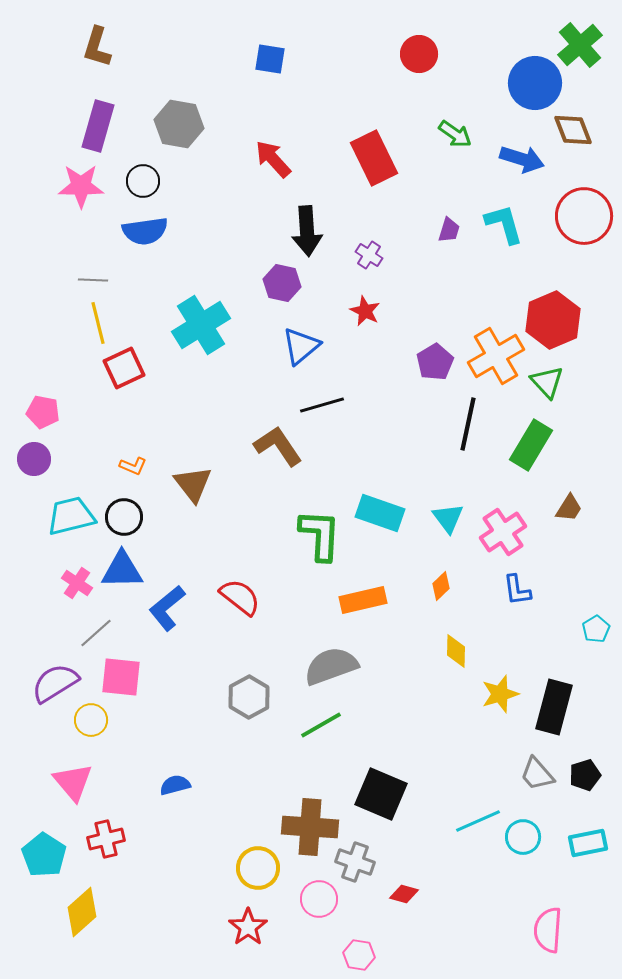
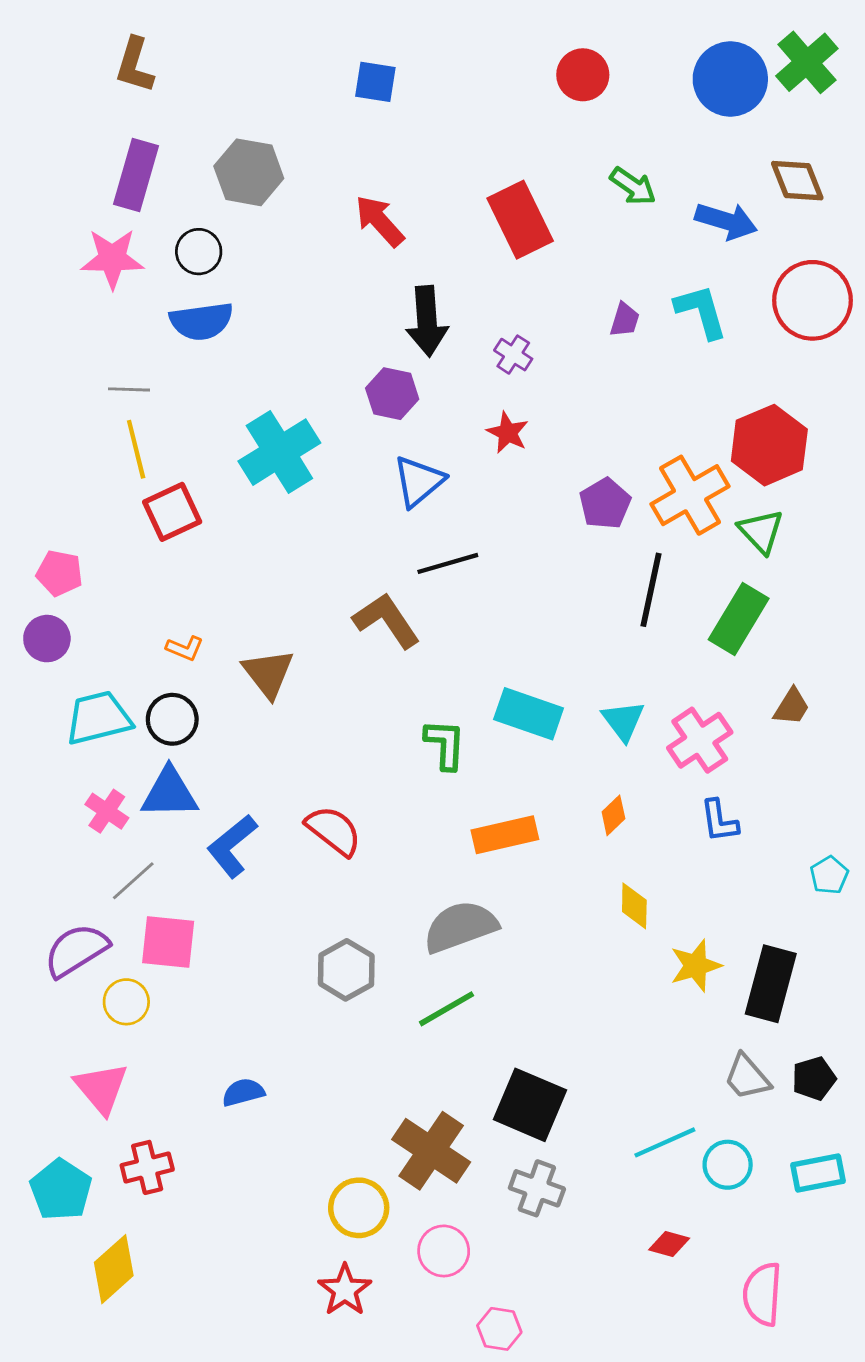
blue circle: (535, 83) -> (730, 79), moved
green L-shape: (320, 535) -> (445, 744), size x0.7
brown cross: (310, 827) -> (431, 1151), turned 30
gray cross: (355, 862) -> (537, 1188), moved
red diamond: (404, 894) -> (669, 1244), moved

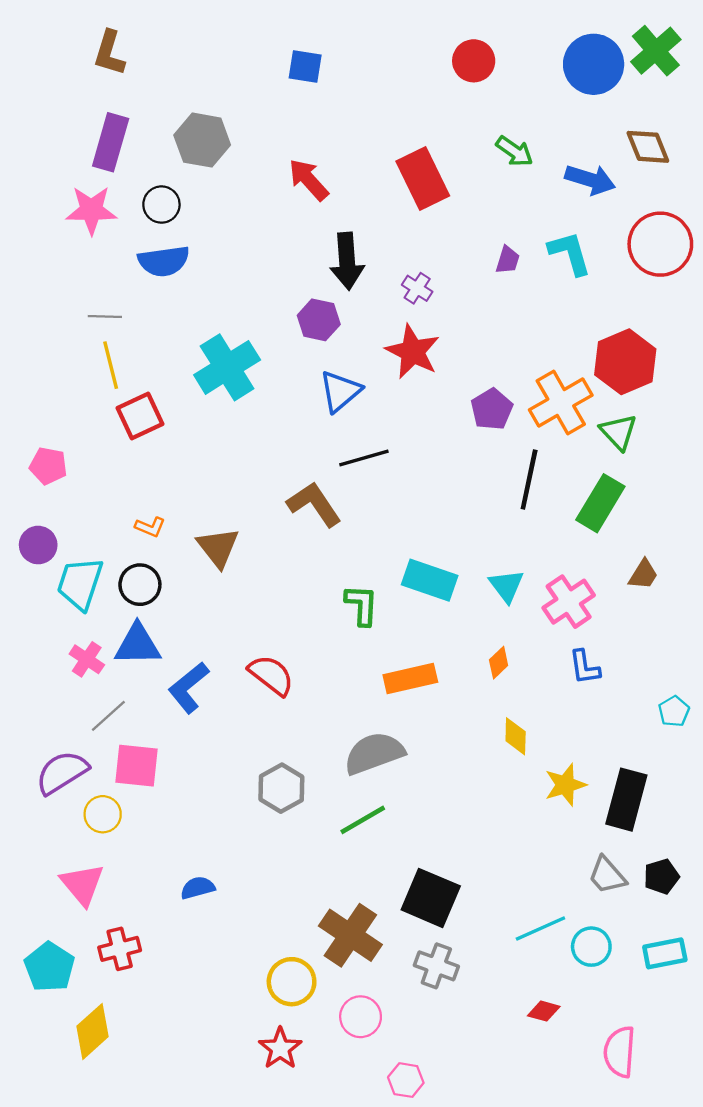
red star: (508, 433) -> (413, 352), size x1.6
purple circle: (47, 639) -> (38, 545), moved
cyan trapezoid: (98, 718) -> (80, 583), turned -58

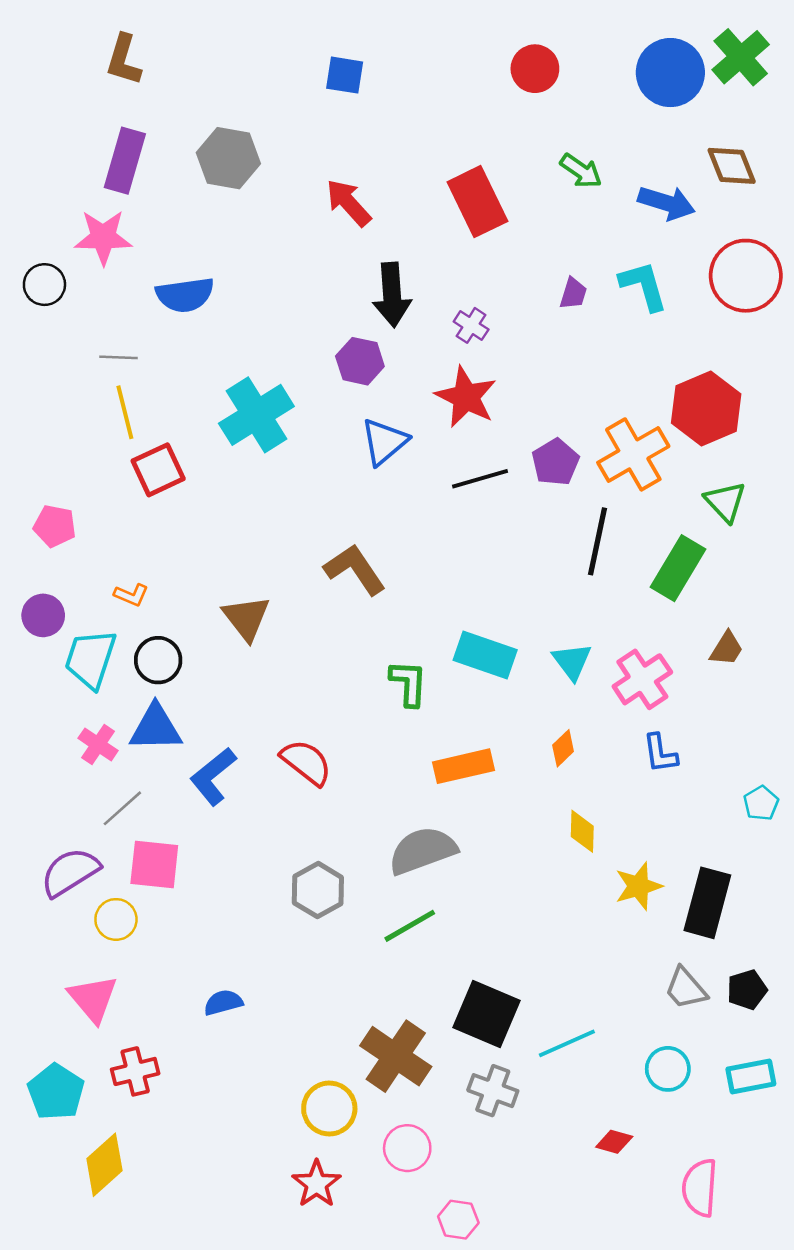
black circle: (161, 205) -> (44, 285), moved
green triangle: (618, 432) -> (725, 502), moved
black line: (364, 458) -> (480, 479), moved
orange L-shape: (150, 527) -> (131, 595), moved
cyan line: (540, 928) -> (567, 1043), moved

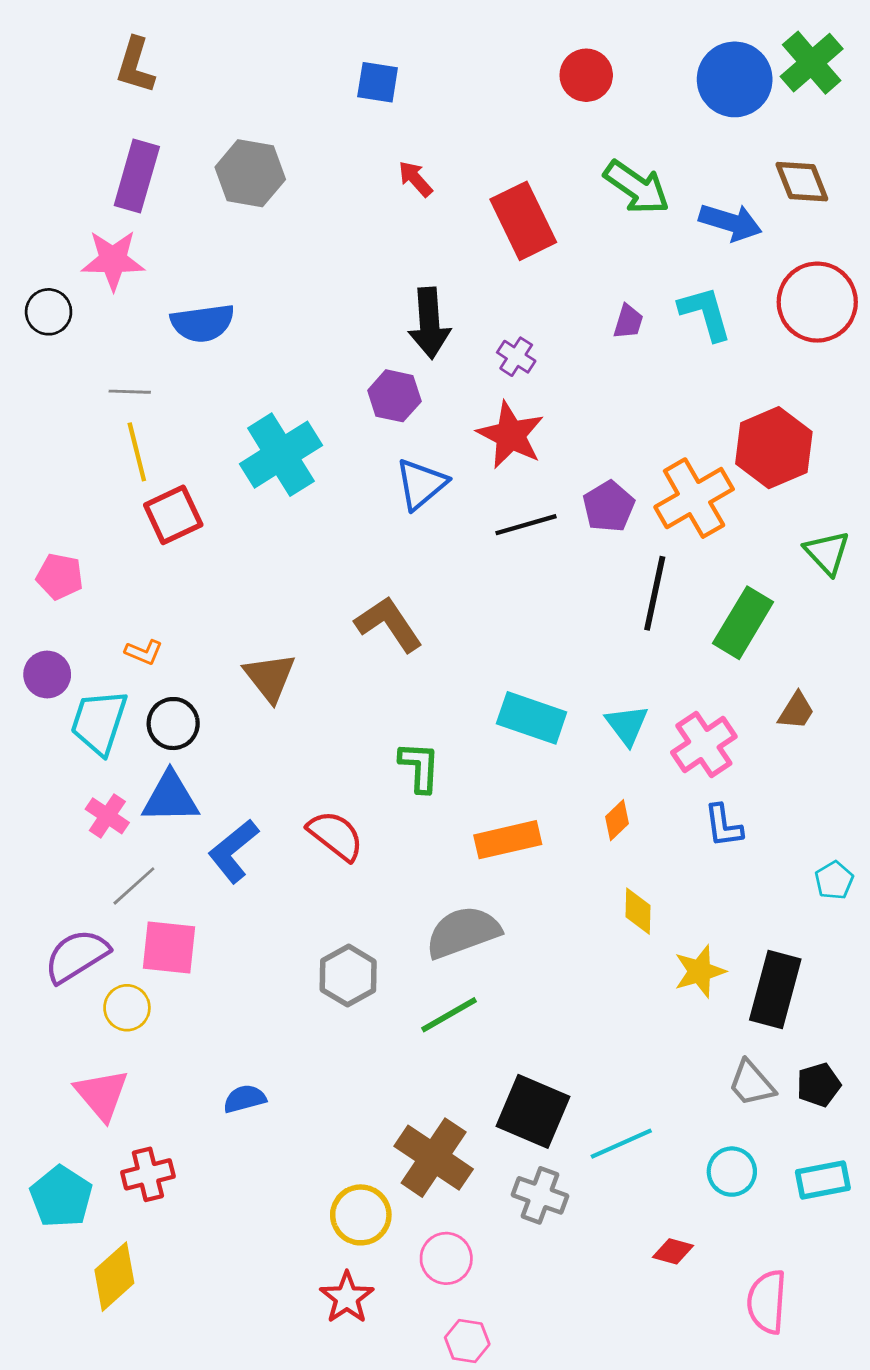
green arrow: (581, 171) -> (637, 187), size x1.4
red arrow: (348, 203) -> (415, 179), moved, size x0.7
green triangle: (725, 502) -> (827, 553), moved
green L-shape: (408, 683) -> (420, 767), moved
pink hexagon: (458, 1220) -> (467, 1341), moved

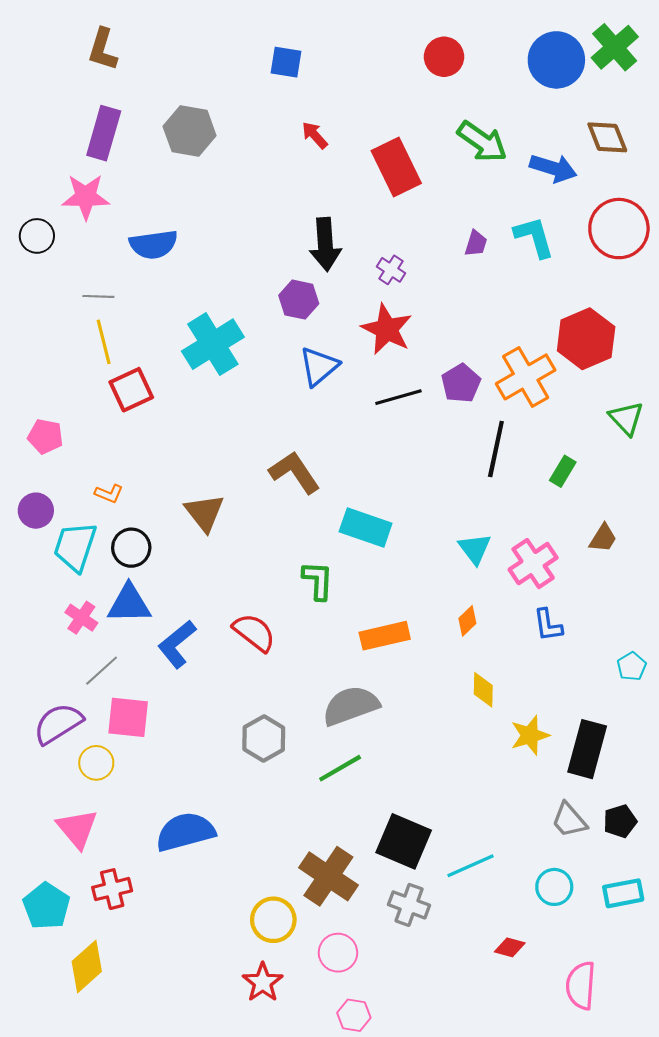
green rectangle: (743, 623) -> (563, 471), size x0.6
cyan rectangle: (532, 718) -> (366, 528), moved
blue semicircle: (245, 1099) -> (185, 832), size x1.8

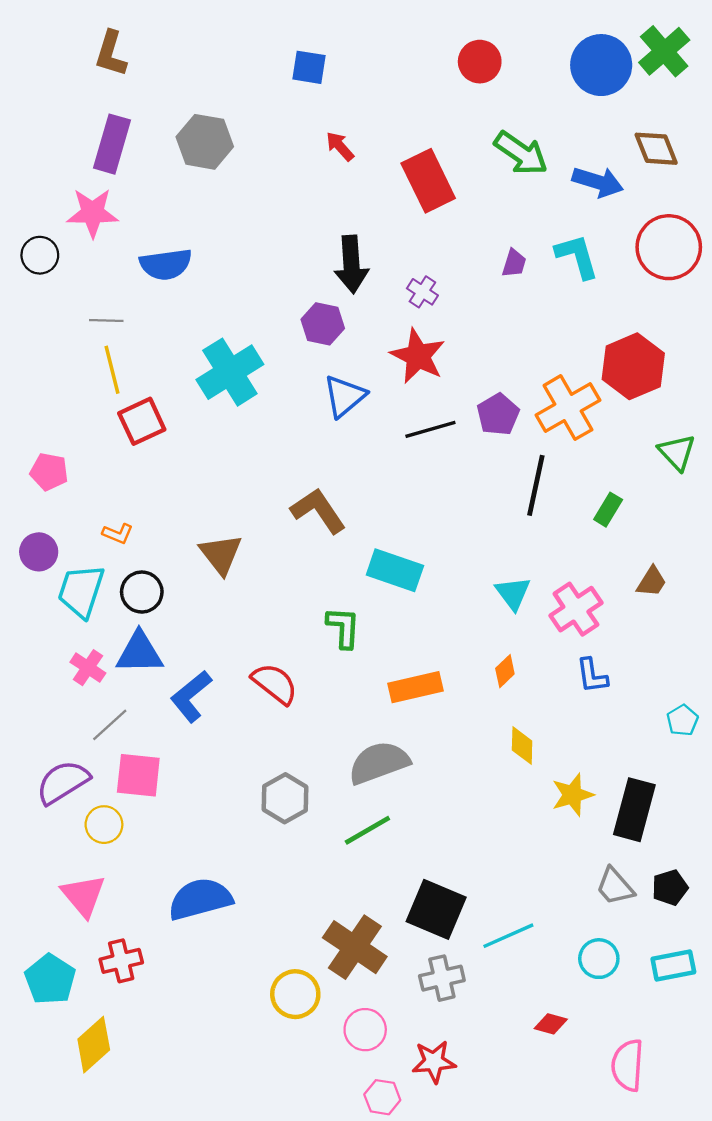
gray cross: (409, 905) -> (442, 978), turned -33
red star: (263, 982) -> (434, 1062), moved, turned 30

